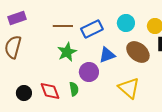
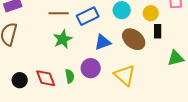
purple circle: (89, 72) -> (91, 68), moved

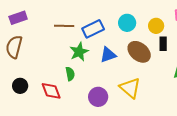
green star: (63, 39) -> (79, 52), moved
purple circle: (91, 68) -> (98, 97), moved
green semicircle: (70, 76) -> (70, 74), moved
black circle: (20, 80) -> (20, 86), moved

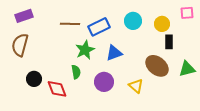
brown ellipse: (139, 52) -> (157, 66), moved
black circle: (20, 86) -> (34, 79), moved
yellow triangle: (130, 88) -> (136, 86), size x0.7
purple circle: (98, 97) -> (104, 82), moved

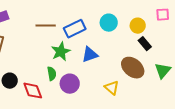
black rectangle: (169, 42) -> (145, 44), turned -40
green triangle: (187, 69) -> (163, 71), turned -36
purple circle: (104, 82) -> (70, 84), moved

